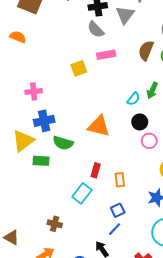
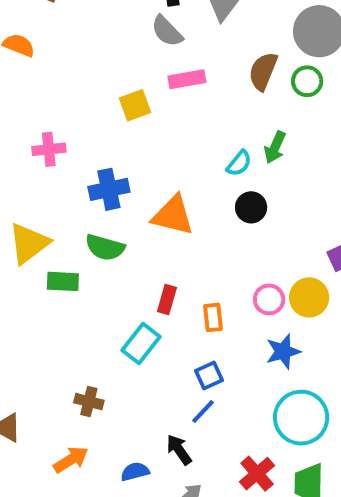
blue cross: (44, 121) -> (109, 189), moved
pink circle: (149, 141) -> (269, 299), moved

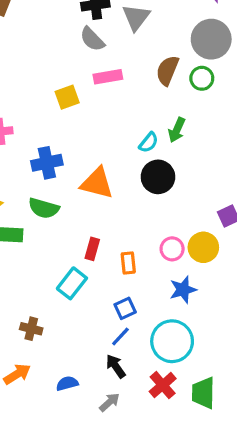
black circle: (251, 207) -> (158, 177), size x1.4
cyan circle: (301, 418) -> (172, 341), moved
black arrow: (179, 450) -> (116, 366), moved

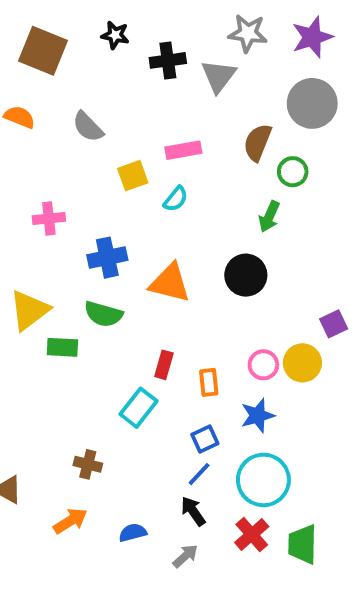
gray semicircle: (92, 39) -> (88, 127), moved
green circle: (202, 78) -> (293, 172), moved
cyan semicircle: (149, 142) -> (176, 199), moved
blue star: (183, 290) -> (258, 416), moved

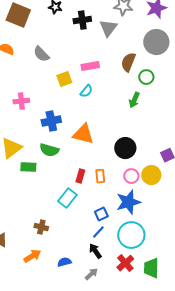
black circle: (246, 275) -> (125, 148), moved
orange rectangle: (209, 382) -> (100, 176), moved
blue star: (258, 416) -> (128, 202), size x1.4

